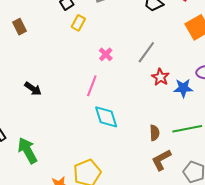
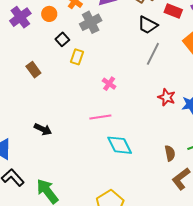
brown rectangle: (19, 27) -> (33, 70), moved
gray line: (146, 52) -> (153, 54), moved
pink line: (92, 86) -> (100, 117), turned 70

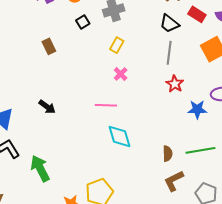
gray line: (153, 54) -> (169, 53), turned -30
yellow rectangle: (77, 57) -> (117, 45), moved
red star: (167, 97) -> (175, 84), moved

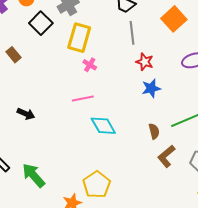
black square: (83, 22) -> (41, 23), size x1.6
yellow rectangle: (117, 45) -> (79, 38), size x1.8
blue star: (197, 109) -> (151, 88), moved

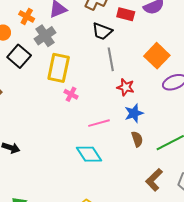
orange square: (174, 19) -> (157, 56), moved
pink line: (83, 99) -> (99, 123), moved
brown semicircle: (154, 131) -> (137, 139), moved

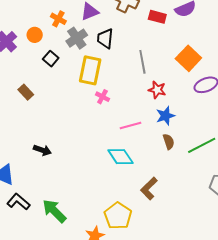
black trapezoid: (102, 31) -> (105, 39), moved, turned 75
black square: (19, 56) -> (51, 59), size x0.7
brown L-shape: (154, 180) -> (149, 188), moved

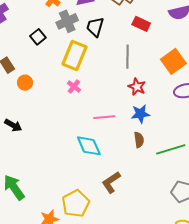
red rectangle: (157, 17) -> (141, 24), moved
orange circle: (35, 35) -> (25, 83), moved
pink cross: (103, 97) -> (74, 87), moved

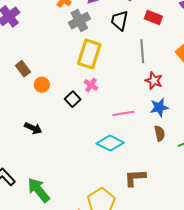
black trapezoid: (95, 27) -> (119, 20), moved
black square: (38, 37) -> (73, 99), moved
cyan diamond: (89, 146) -> (110, 143), turned -36
brown L-shape: (111, 182) -> (135, 178), turned 35

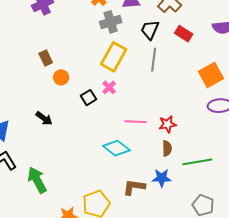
gray line: (142, 51) -> (154, 60), moved
red star: (154, 81) -> (167, 124), moved, turned 30
blue star: (159, 107) -> (162, 178), moved

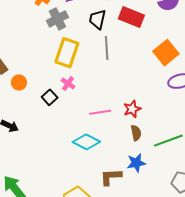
red rectangle: (184, 34) -> (131, 17), size x1.4

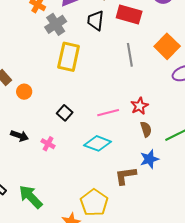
gray line: (107, 48) -> (130, 55), moved
pink cross: (68, 84) -> (48, 144), moved
black square: (50, 97) -> (65, 113), moved

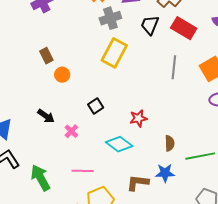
red star: (140, 106) -> (138, 118), moved
pink line: (108, 113) -> (83, 171), moved

